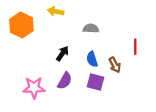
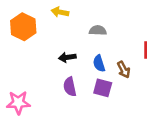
black arrow: (62, 54) -> (67, 57), turned -133
purple semicircle: (65, 81) -> (70, 87), turned 138
pink star: (34, 88) -> (18, 103), moved

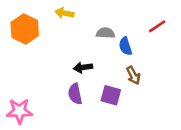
red line: (146, 50) -> (157, 26), moved, turned 56
black arrow: (67, 57) -> (83, 67), moved
blue semicircle: (99, 63) -> (125, 46), moved

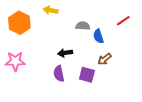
brown arrow: (133, 75) -> (105, 59), turned 80
pink star: (19, 111) -> (15, 61), moved

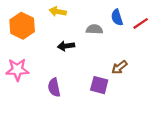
blue semicircle: (98, 36) -> (117, 17), moved
black arrow: (65, 53) -> (66, 46), moved
purple semicircle: (59, 74) -> (54, 87), moved

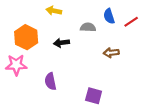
orange hexagon: (22, 26) -> (26, 37), moved
brown arrow: (119, 67) -> (111, 53), moved, turned 32
purple square: (99, 85) -> (94, 96), moved

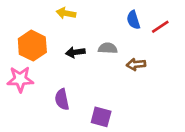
gray semicircle: (88, 27) -> (108, 48), moved
purple square: (94, 96) -> (101, 117), moved

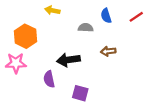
red line: (160, 27) -> (136, 17), moved
gray semicircle: (108, 48) -> (86, 28), moved
black arrow: (75, 52) -> (68, 60), moved, size x1.5

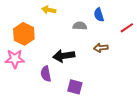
red line: (136, 17) -> (127, 28), moved

